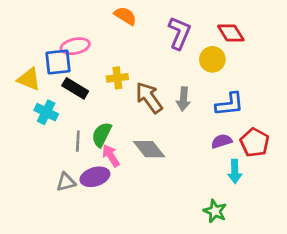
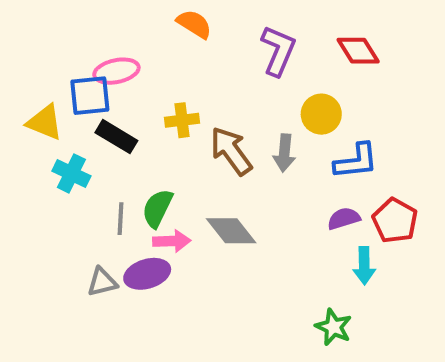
yellow circle: (212, 59) -> (321, 114), moved
pink arrow: (111, 156) -> (172, 241), turned 120

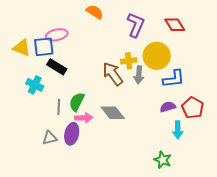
yellow circle: (321, 114) -> (157, 56), size x1.4
yellow cross: (182, 120) -> (129, 61), moved
yellow triangle: (45, 122) -> (22, 48), moved
purple ellipse: (147, 274) -> (72, 134), turned -60

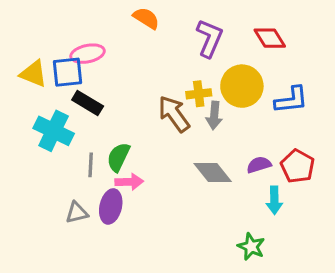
blue L-shape: (174, 79) -> (291, 100), moved
cyan cross: (35, 85) -> (54, 131), size x1.4
gray diamond: (113, 113) -> (213, 173), moved

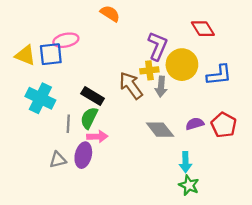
purple L-shape: (210, 38) -> (158, 46), moved
black rectangle: (88, 103) -> (93, 96), moved
cyan arrow: (274, 200) -> (185, 162), moved

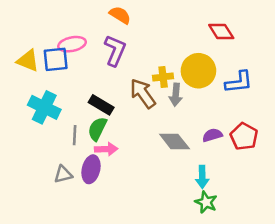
purple L-shape: (158, 46) -> (115, 50), moved

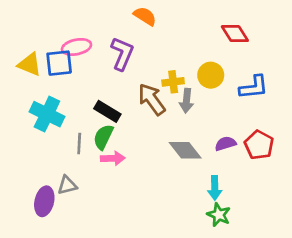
orange semicircle: (120, 15) -> (145, 16), moved
yellow circle: (198, 71) -> (211, 75), size x0.7
purple ellipse: (91, 169) -> (44, 201), moved

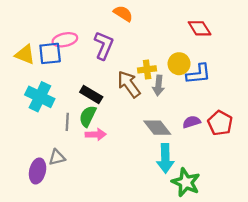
blue L-shape: (254, 87) -> (198, 74), moved
cyan arrow: (215, 188) -> (165, 158), moved, size x1.4
green star: (219, 215) -> (186, 182), size x1.4

